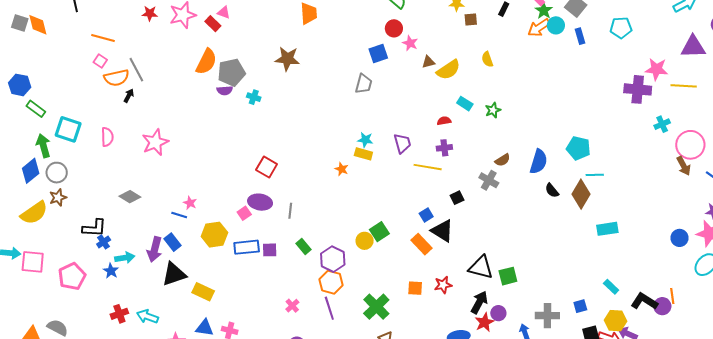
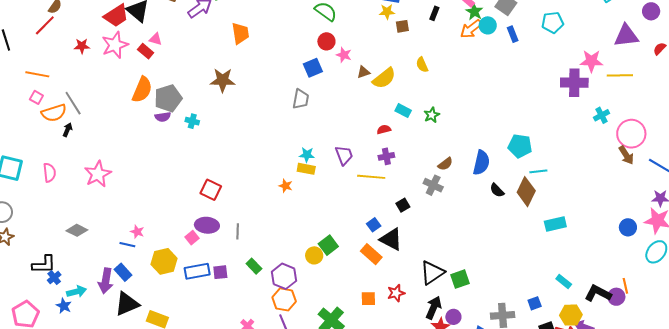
black triangle: (481, 267) -> (432, 273), turned -44

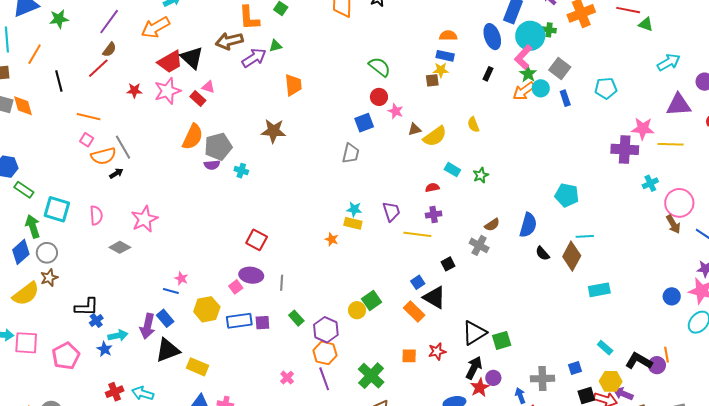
brown square: (402, 26) -> (432, 80), moved
black arrow: (68, 130) -> (116, 173), turned 32
cyan pentagon: (520, 146) -> (567, 195), moved
gray diamond: (77, 230) -> (120, 247), moved

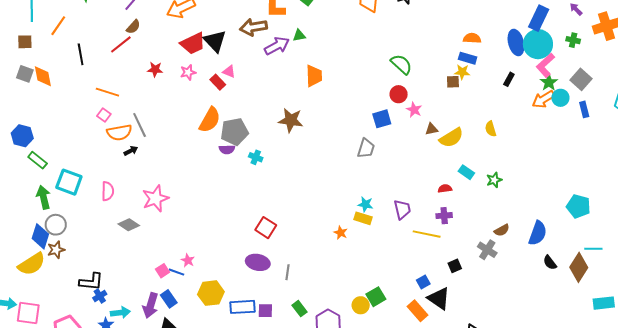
cyan circle: (530, 36) -> (538, 44), moved
pink star: (167, 91) -> (188, 72), size x0.6
blue diamond: (21, 252) -> (40, 236), moved, turned -35
pink square: (236, 287) -> (163, 271), moved

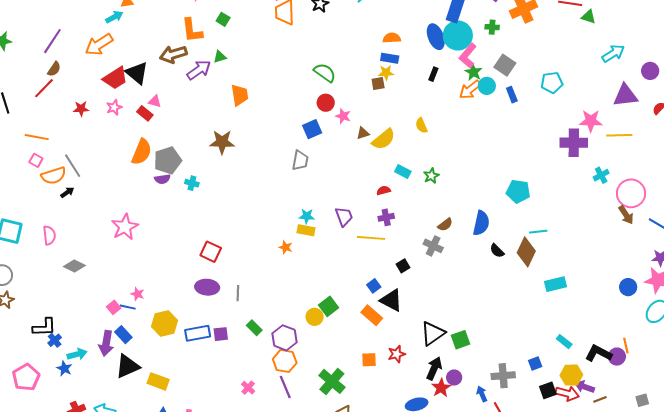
pink star: (156, 198) -> (125, 227), moved

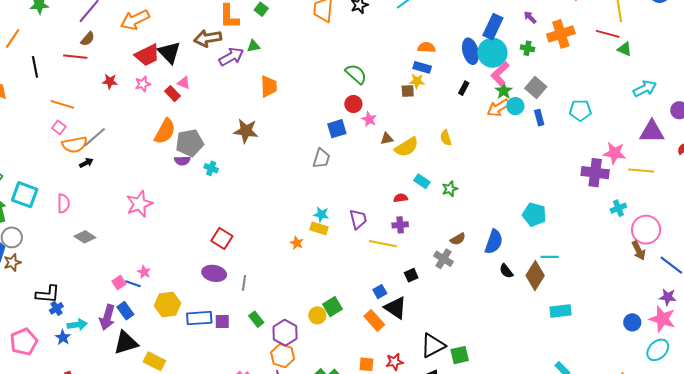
red line: (44, 88) -> (75, 57), turned 45
gray line: (73, 166) -> (95, 137), turned 75

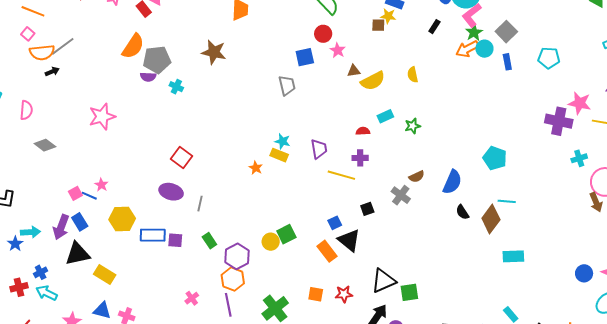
gray trapezoid: (321, 158) -> (287, 85), turned -35
cyan rectangle: (422, 181) -> (385, 116), turned -63
blue cross: (56, 308) -> (41, 272), moved

